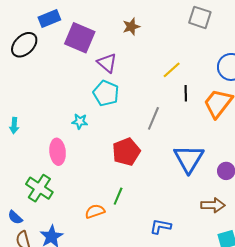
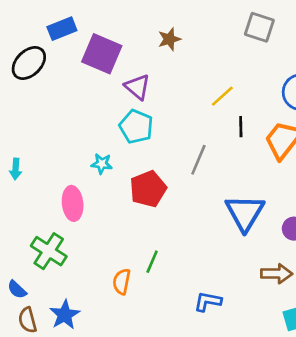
red pentagon: (126, 152) -> (148, 189), moved
orange semicircle: (95, 211) -> (122, 282), turned -60

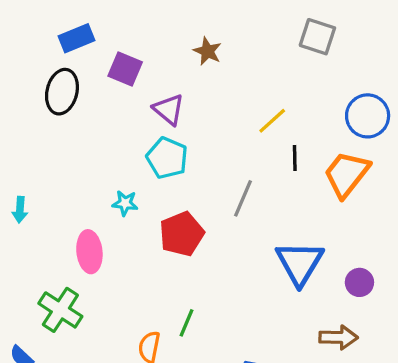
brown star: (169, 39) -> (207, 51), turned -30
purple square: (102, 54) -> (125, 69), size x0.7
black ellipse: (29, 63) -> (62, 92), moved, turned -32

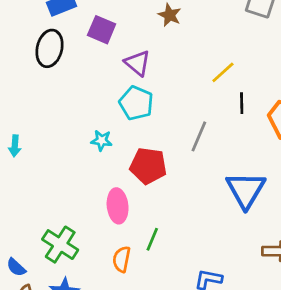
red pentagon: (182, 234) -> (148, 166), turned 30
pink ellipse: (89, 252) -> (118, 206), moved
green cross: (60, 310) -> (60, 245), moved

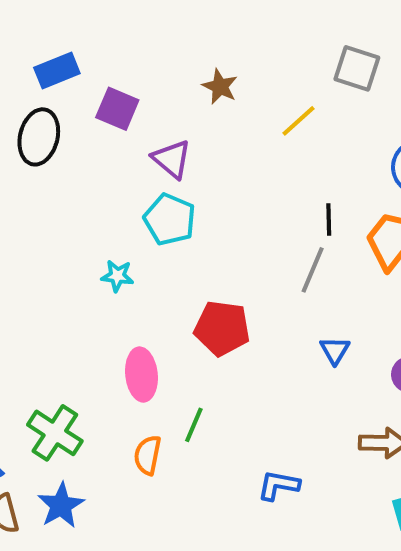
yellow line: (223, 72) -> (299, 121), moved
gray line: (199, 136) -> (313, 270), moved
red pentagon: (148, 166) -> (222, 328), moved
blue triangle: (246, 190) -> (335, 350), size x0.5

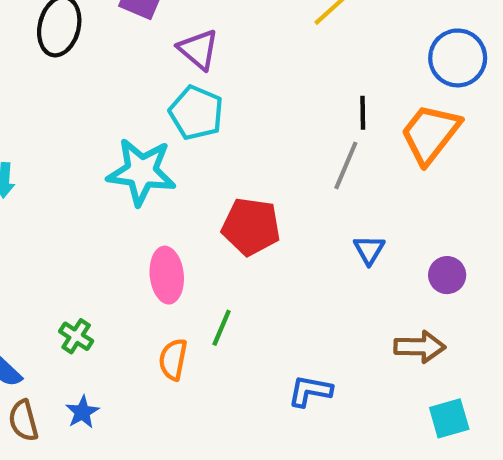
cyan star: (117, 276) -> (141, 172), size x2.0
green cross: (55, 433) -> (76, 336), size x0.6
blue star: (61, 505) -> (82, 412), size x0.7

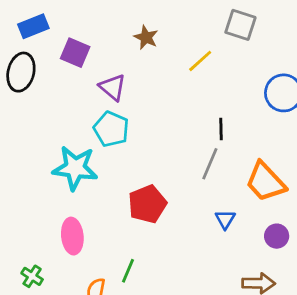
orange trapezoid: (430, 134) -> (265, 182), moved, turned -81
red pentagon: (251, 227) -> (147, 204), turned -30
pink ellipse: (167, 275) -> (72, 236), moved

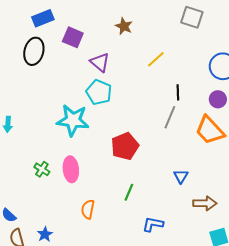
yellow line: (200, 61) -> (156, 59), moved
blue triangle: (225, 219) -> (181, 176), moved
purple circle: (277, 236) -> (218, 99), moved
green line: (128, 271) -> (129, 192), moved
green cross: (32, 276) -> (42, 169), moved

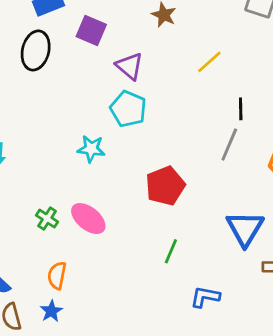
cyan star: (73, 120) -> (91, 149), size x0.6
pink ellipse: (71, 169) -> (88, 219), turned -45
blue triangle: (181, 176) -> (245, 228), size x1.8
orange semicircle: (88, 209) -> (57, 275), moved

